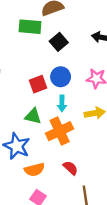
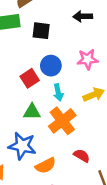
black square: (59, 42) -> (41, 31), turned -30

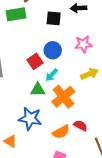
black square: (41, 31) -> (54, 18), moved
cyan arrow: (58, 92) -> (52, 75), moved, turned 56
orange semicircle: (46, 166) -> (61, 132), moved

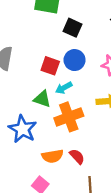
black square: (54, 18) -> (72, 28), moved
red square: (35, 61) -> (50, 66), turned 35

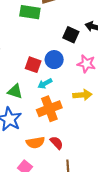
black square: (72, 28) -> (71, 35), moved
green triangle: (42, 99) -> (15, 91), moved

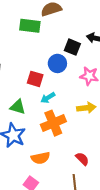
blue circle: (54, 60) -> (57, 63), moved
red semicircle: (57, 143) -> (82, 159), moved

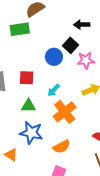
black square: (72, 47) -> (71, 45), moved, turned 35
red square: (35, 79) -> (27, 78), moved

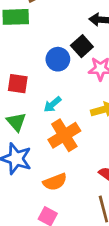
green triangle: (29, 106) -> (16, 122), turned 42

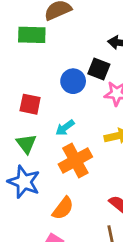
black square: (82, 46) -> (99, 69), turned -30
orange semicircle: (55, 182) -> (63, 208), turned -35

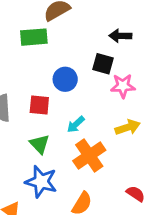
blue circle: (73, 81) -> (65, 79), moved

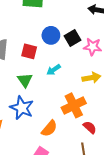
black square: (103, 64) -> (73, 38), moved, turned 35
orange cross: (89, 156) -> (74, 105), moved

